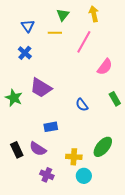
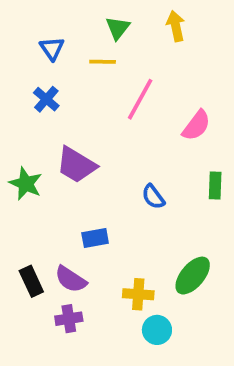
pink line: (84, 42) -> (140, 99), moved
green rectangle: (115, 99) -> (215, 185), turned 32
purple cross: (47, 175) -> (69, 319), moved, turned -32

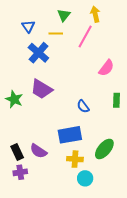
blue cross: (46, 99) -> (38, 53), moved, size x1.5
pink line: (140, 99) -> (85, 36), moved
blue rectangle: (95, 238) -> (70, 135), moved, size x1.6
purple cross: (69, 319) -> (20, 172), moved

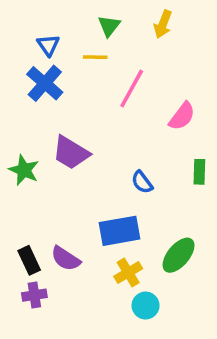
yellow arrow: (95, 14) -> (163, 24), turned -147
pink line: (85, 36) -> (132, 88), moved
blue cross: (38, 53) -> (45, 83), moved
yellow cross: (75, 159) -> (128, 273), turned -35

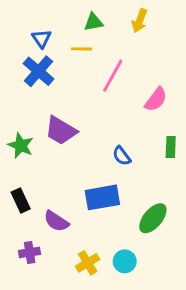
green triangle: (109, 26) -> (93, 22), turned 42
black rectangle: (29, 260) -> (21, 200), moved
yellow cross: (128, 273) -> (88, 263), moved

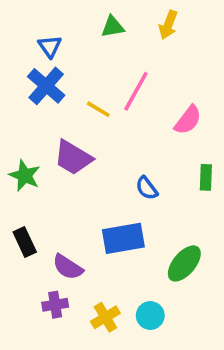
yellow line: (82, 49) -> (98, 109), moved, turned 30
purple cross: (30, 252) -> (55, 305), moved

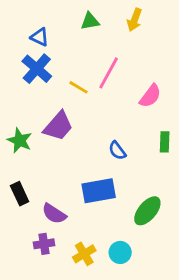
blue triangle: (50, 46) -> (40, 37), turned -30
purple trapezoid: (73, 158) -> (58, 126), turned -80

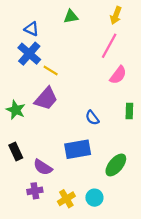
yellow arrow: (134, 20) -> (116, 15), moved
pink line: (109, 73) -> (109, 46), moved
yellow line: (78, 87) -> (51, 70), moved

